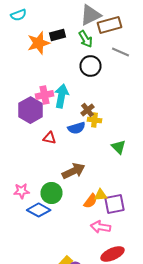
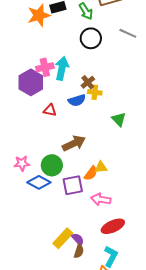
gray line: (120, 52) -> (128, 33), moved
purple square: (114, 204) -> (73, 185), moved

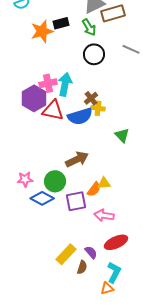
blue semicircle: (77, 100) -> (80, 116), size x1.4
red triangle: (50, 110) -> (53, 110), moved, size x1.6
purple semicircle: (78, 239) -> (91, 252), moved

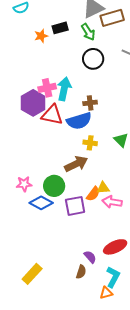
orange star: (42, 31) -> (41, 36), size x0.6
brown cross: (91, 98) -> (90, 103), turned 32
yellow cross: (98, 108) -> (90, 143), moved
pink arrow: (104, 215) -> (112, 202), moved
yellow rectangle: (66, 254) -> (32, 274), moved

